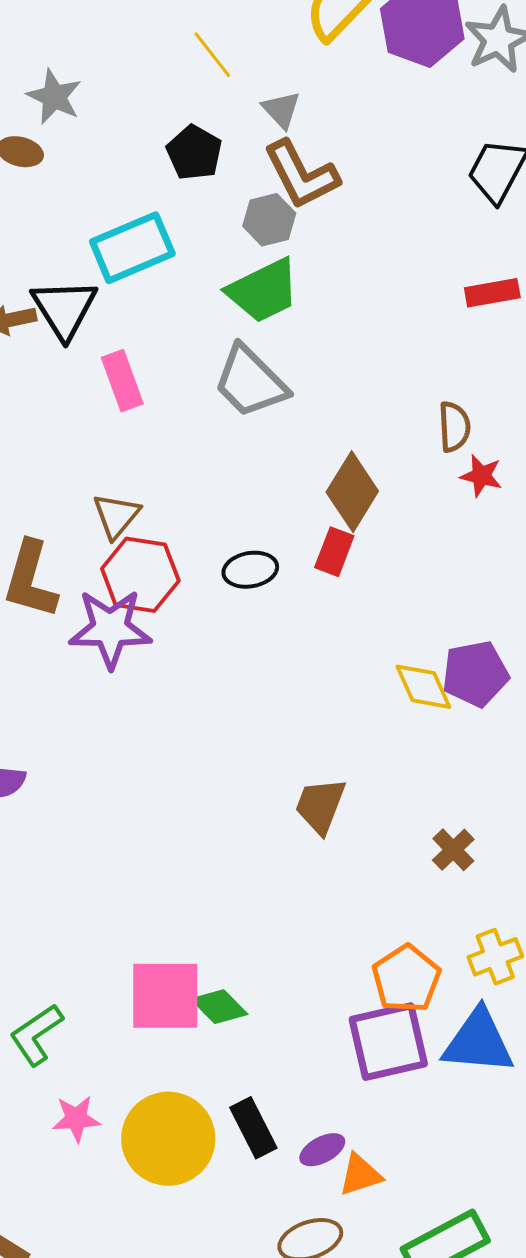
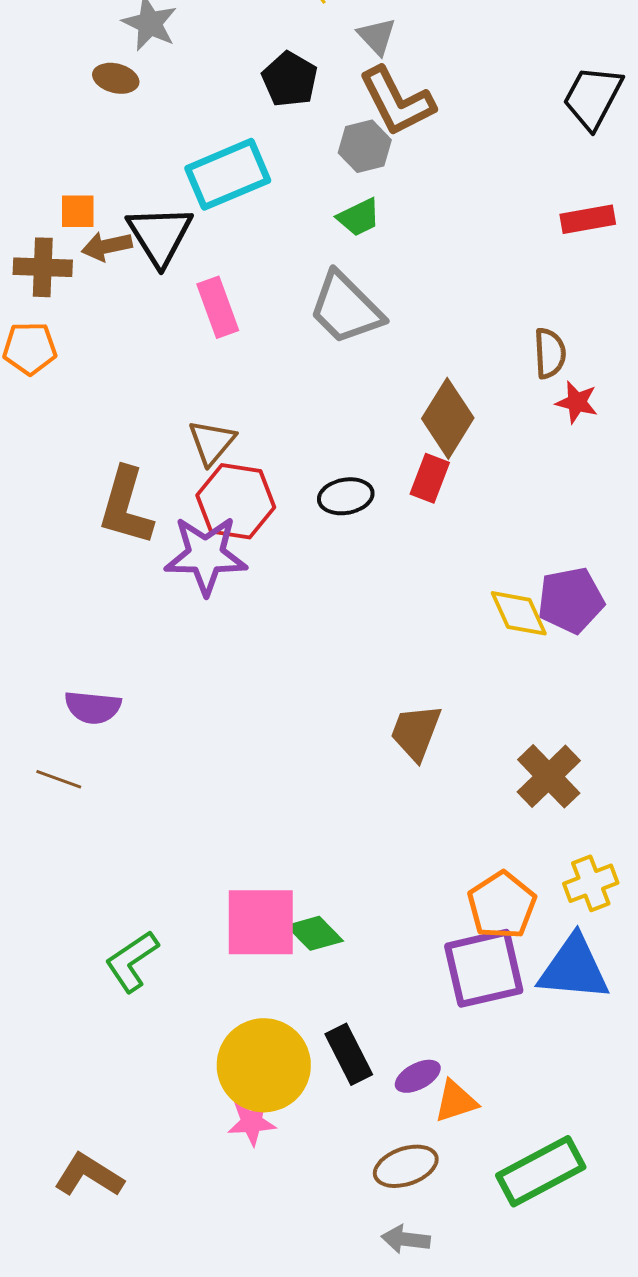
green trapezoid: (263, 291) -> (359, 217), size x0.6
brown cross: (453, 850) -> (549, 776), size x1.5
pink star: (76, 1119) -> (252, 1122), moved

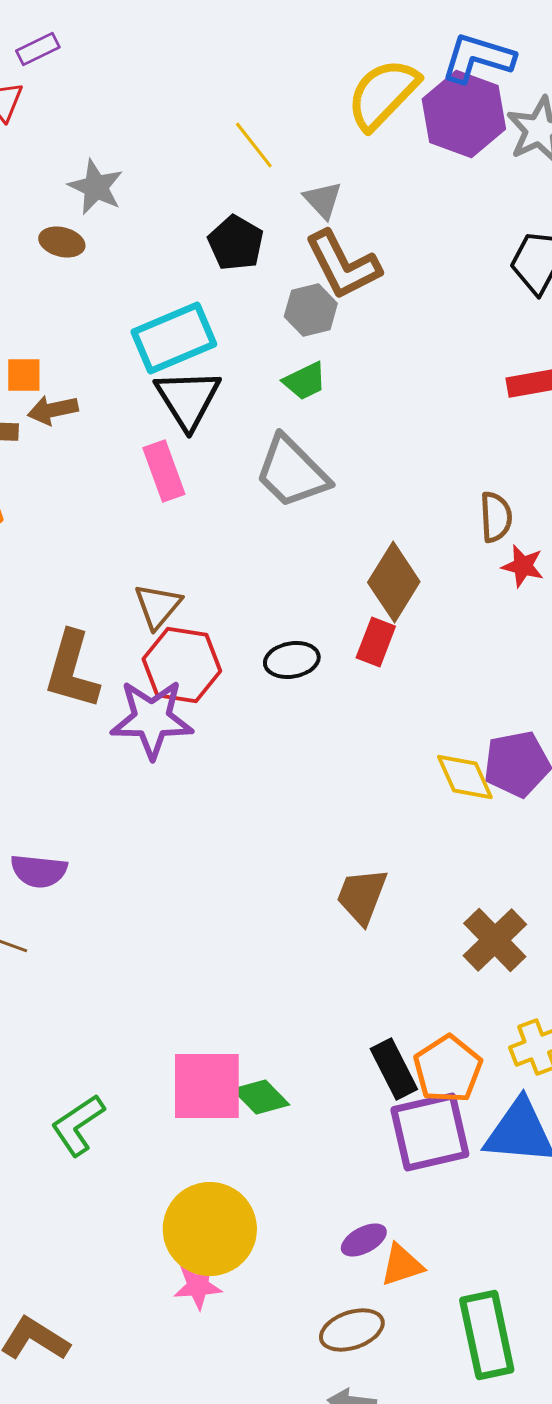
black triangle: (160, 235) -> (188, 399), moved
black rectangle: (349, 1054) -> (394, 1069), moved
green rectangle: (541, 1171) -> (487, 1335), turned -74

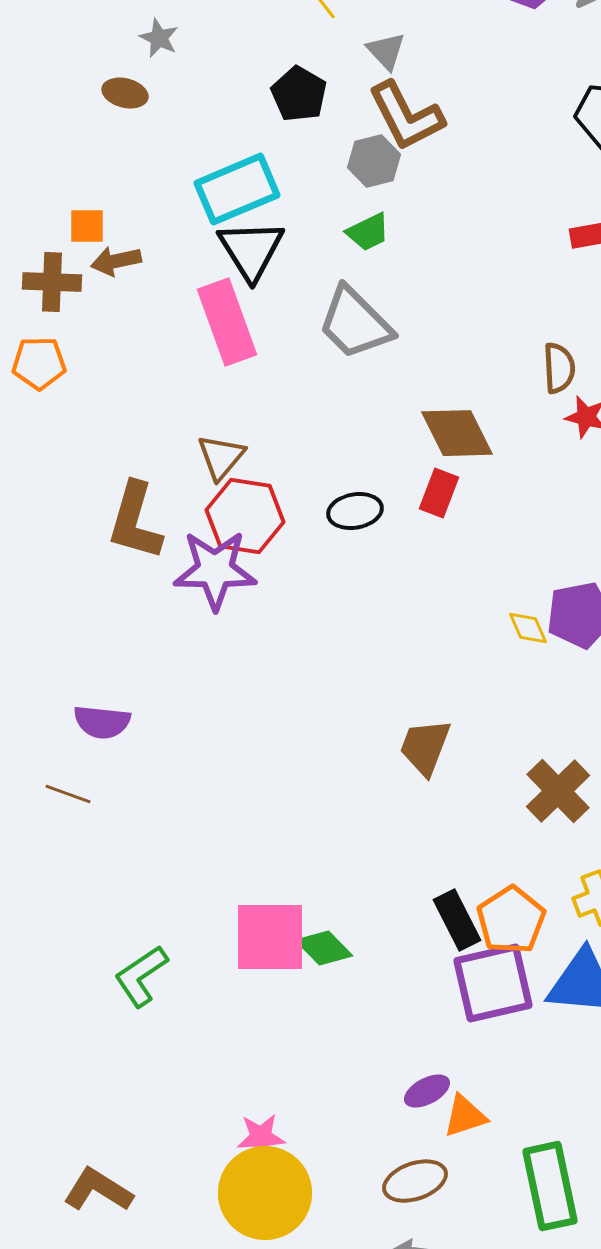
gray star: (96, 187) -> (159, 38), size x0.7
pink rectangle: (164, 471) -> (227, 322), size x1.4
brown diamond: (394, 582) -> (457, 433), turned -58
yellow diamond: (465, 777) -> (528, 628), size x0.7
yellow circle: (210, 1229) -> (265, 1193), moved

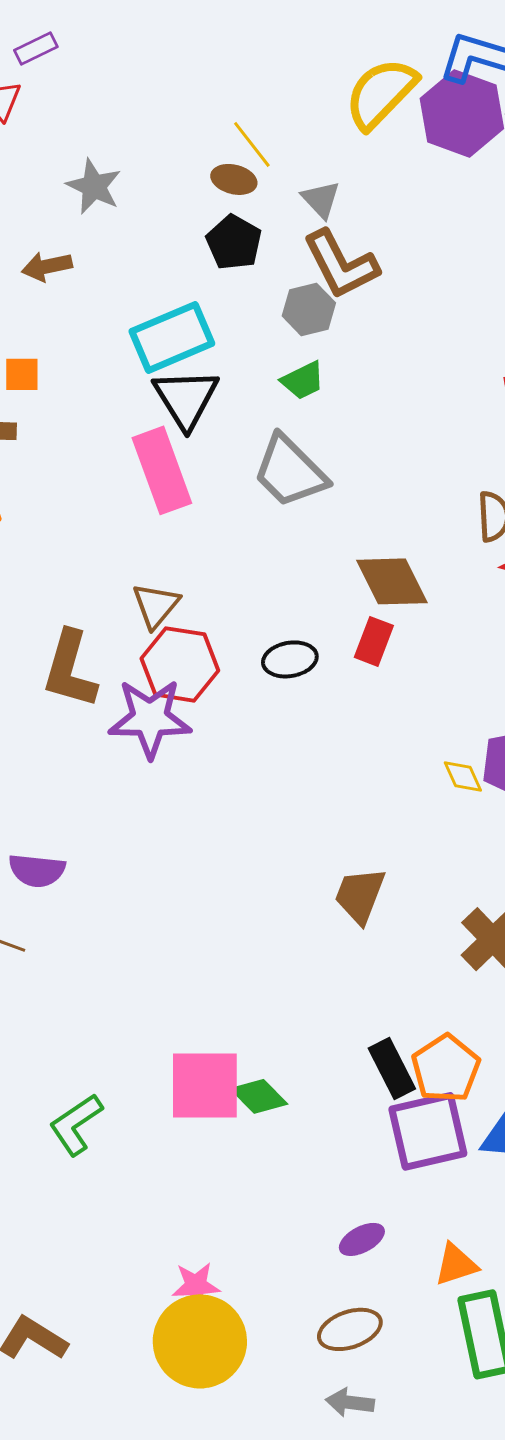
gray star: (159, 38) -> (94, 186), size x1.4
brown ellipse: (125, 93) -> (234, 179), moved
brown arrow: (116, 261) -> (47, 266), moved
orange triangle: (465, 1116) -> (456, 1264), moved

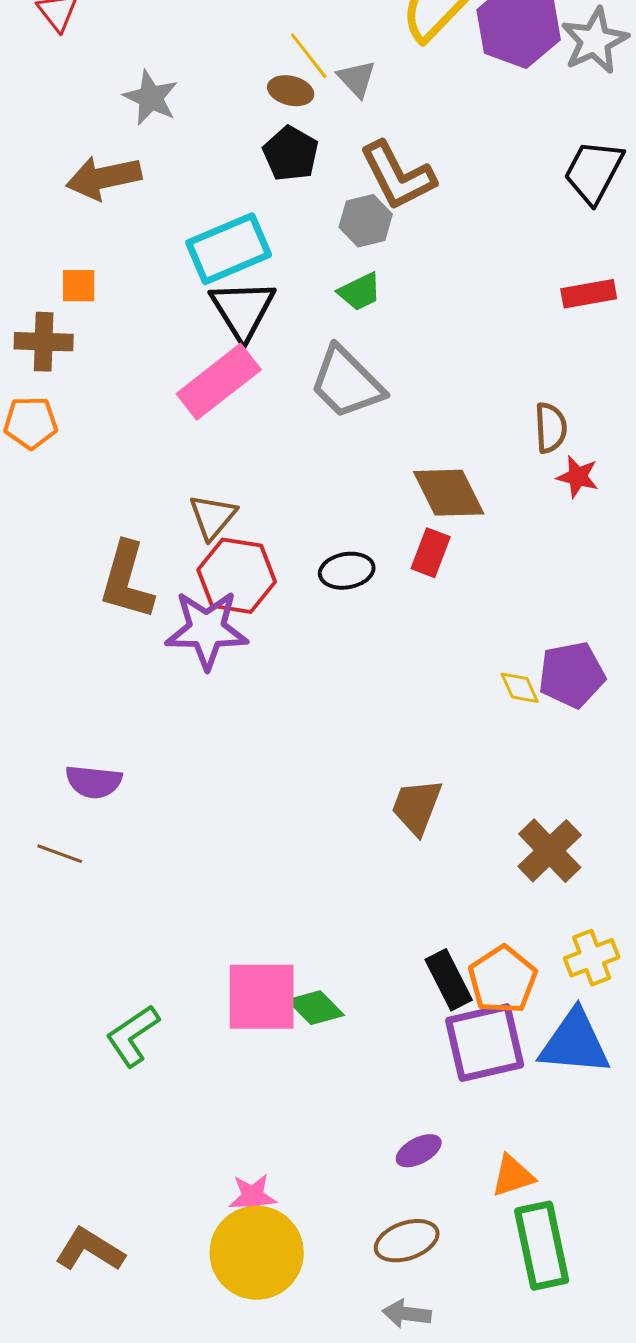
gray triangle: (321, 199) -> (357, 79), moved
brown arrow: (47, 266) -> (104, 178), size x1.5
pink rectangle: (162, 470) -> (219, 382), turned 72

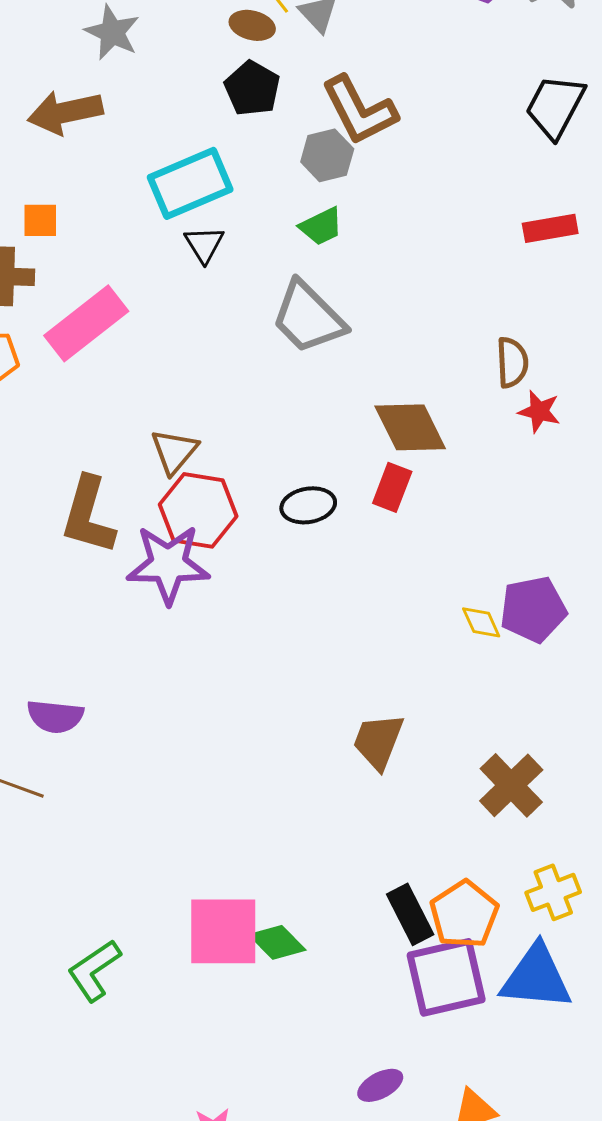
black triangle: (243, 310) -> (204, 244), size x0.6
pink rectangle: (219, 382) -> (86, 323), moved

